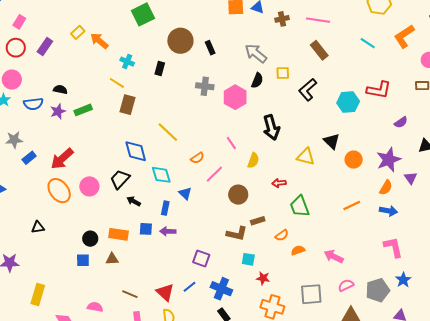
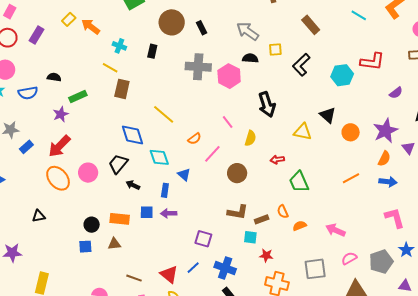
black semicircle: (257, 80) -> (250, 58), turned -105
gray cross: (205, 86) -> (198, 67), size x1.4
purple star: (58, 111) -> (61, 114), moved
brown rectangle: (258, 221) -> (262, 219), moved
orange semicircle: (282, 235) -> (283, 212), turned 104

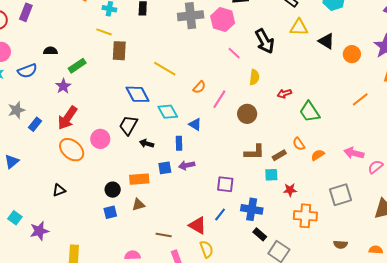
pink line: (228, 122) -> (234, 53), moved
yellow triangle: (303, 132) -> (299, 27), moved
pink semicircle: (349, 258) -> (375, 167), moved

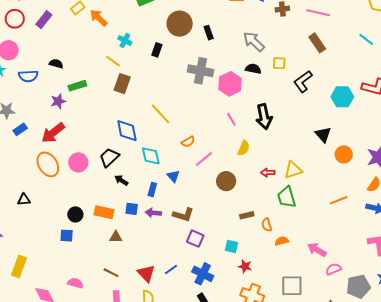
yellow triangle: (299, 27) -> (293, 170), moved, turned -36
brown L-shape: (254, 152) -> (183, 215), moved
brown rectangle: (279, 155) -> (247, 215), moved
purple square: (225, 184) -> (195, 239), moved
brown triangle: (138, 205) -> (116, 237), moved

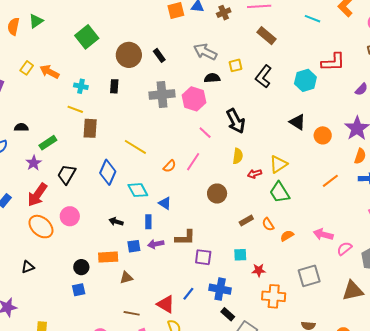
blue diamond: (127, 131) -> (108, 172), turned 50
yellow semicircle: (244, 148) -> (238, 156), moved
black trapezoid: (109, 157) -> (67, 174), moved
pink line: (204, 159) -> (193, 162), moved

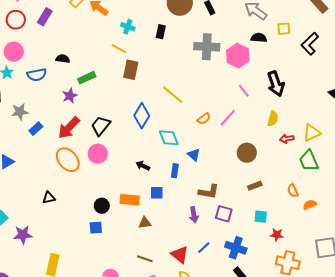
black trapezoid: (67, 174) -> (101, 126), moved
brown rectangle: (246, 221) -> (255, 186), moved
purple arrow: (156, 244) -> (194, 215), moved, turned -98

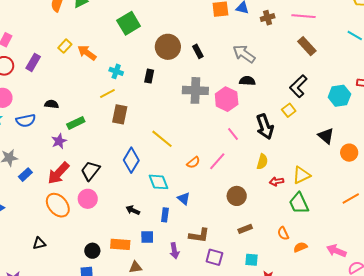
yellow square: (284, 29) -> (289, 110), moved, turned -32
yellow line: (119, 49) -> (107, 94), turned -56
purple arrow: (194, 215) -> (174, 251), moved

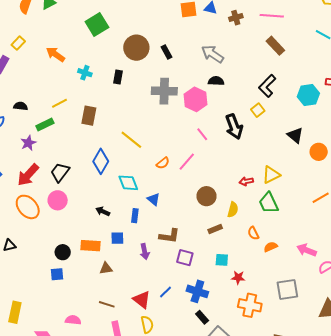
yellow rectangle: (65, 46) -> (18, 43), moved
yellow line: (107, 94) -> (60, 103), moved
yellow semicircle: (262, 162) -> (233, 210), moved

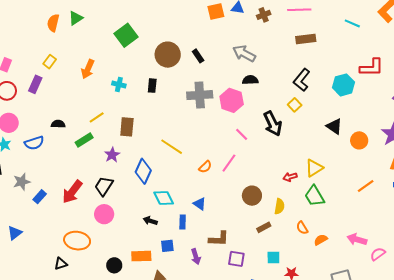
brown rectangle: (275, 46) -> (306, 39), turned -48
orange arrow: (55, 54) -> (88, 69), turned -96
purple star: (28, 143) -> (112, 155), moved
cyan diamond: (128, 183) -> (164, 198), moved
orange ellipse: (28, 207) -> (77, 241), moved, turned -35

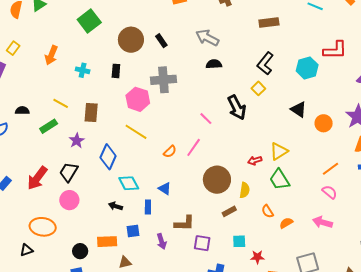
pink hexagon: (232, 100) -> (138, 99), moved
yellow line: (97, 117) -> (61, 103), turned 63
brown circle: (252, 196) -> (217, 180), size x1.4
pink semicircle: (378, 254) -> (330, 192), moved, turned 77

